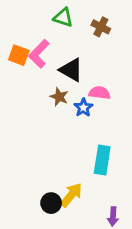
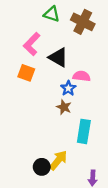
brown cross: (101, 27) -> (83, 22), size x1.5
orange square: (19, 55) -> (26, 73), moved
brown star: (59, 97) -> (64, 107), moved

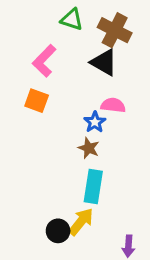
black triangle: (58, 57) -> (104, 62), moved
cyan rectangle: (84, 131) -> (93, 186), moved

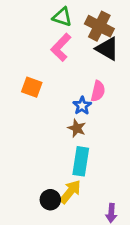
pink L-shape: (44, 61) -> (61, 47), moved
black triangle: (104, 62) -> (107, 49), moved
pink semicircle: (113, 105) -> (98, 91), turned 96

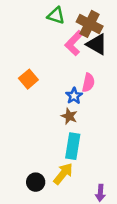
pink L-shape: (61, 47) -> (74, 43), moved
orange square: (32, 87) -> (28, 79), turned 30
black circle: (50, 200) -> (36, 182), moved

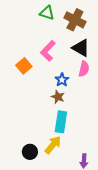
pink L-shape: (74, 43) -> (48, 51), moved
black triangle: (97, 44) -> (81, 48), moved
pink semicircle: (88, 83) -> (84, 69), moved

